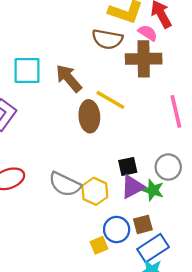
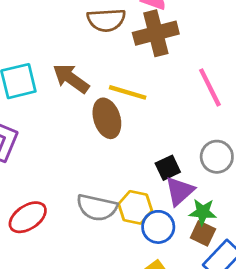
green star: (153, 190) -> (203, 212), moved
brown square: (143, 224) -> (203, 233), turned -36
blue circle: (117, 230) -> (158, 227), moved

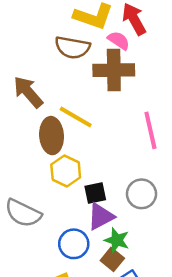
yellow hexagon: (135, 207) -> (66, 171), moved

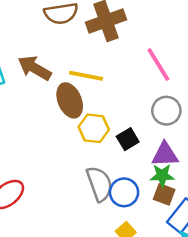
gray circle: (141, 194) -> (166, 111), moved
gray semicircle: (23, 213) -> (99, 184), moved, turned -117
purple triangle: (101, 216) -> (165, 155), moved, turned 44

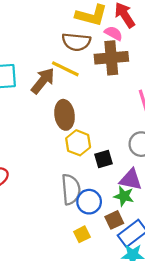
brown arrow: (35, 68) -> (43, 81), turned 84
yellow line: (86, 76) -> (65, 69), moved
brown square: (164, 194) -> (114, 220), moved, turned 30

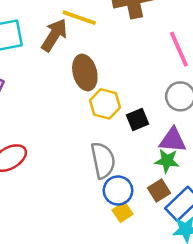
blue circle: (89, 202) -> (118, 190), moved

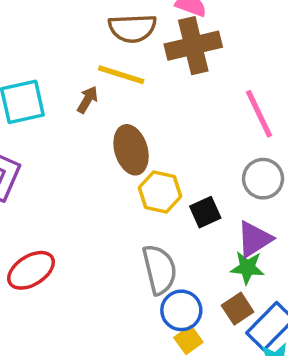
brown arrow: (54, 35) -> (87, 100), size x0.6
purple triangle: (173, 140) -> (254, 239), turned -36

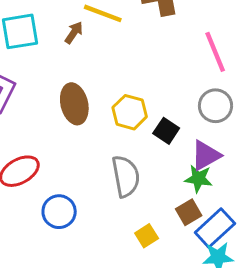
brown ellipse: (131, 150) -> (74, 104), moved
black square: (205, 212) -> (166, 131), turned -35
blue circle: (181, 310) -> (59, 212), moved

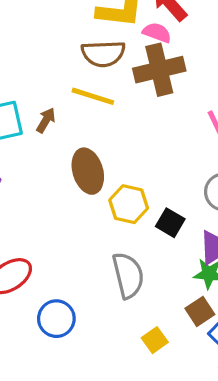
brown arrow: (74, 33) -> (46, 120), moved
brown ellipse: (74, 104) -> (88, 171), moved

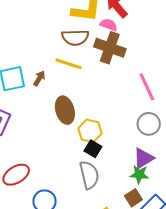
brown cross: (159, 70) -> (110, 48), turned 32
black square: (170, 223) -> (93, 149), moved

